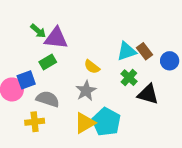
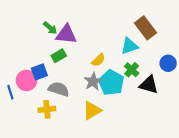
brown rectangle: (144, 51) -> (146, 28), moved, size x1.5
blue circle: (170, 61) -> (168, 63), moved
yellow semicircle: (92, 67) -> (98, 60), turned -80
cyan pentagon: (106, 122) -> (111, 83), moved

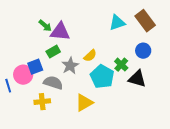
brown rectangle: (146, 28) -> (145, 21), moved
cyan triangle: (129, 46) -> (117, 23), moved
blue circle: (168, 63) -> (143, 51), moved
gray star: (93, 82) -> (70, 66), moved

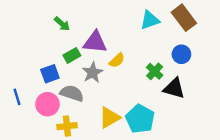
purple triangle: (60, 32) -> (95, 42), moved
pink circle: (23, 75) -> (47, 104), moved
cyan pentagon: (102, 77) -> (140, 119), moved
yellow cross: (42, 102) -> (67, 126), moved

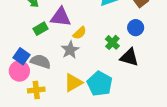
gray star: (93, 73) -> (70, 50), moved
blue square: (50, 74) -> (21, 56), moved, turned -35

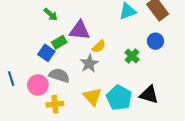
blue square: (21, 56) -> (46, 53), moved
black triangle: (129, 57) -> (149, 95), moved
yellow triangle: (73, 83) -> (92, 97), turned -42

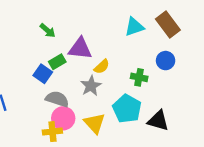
green cross: (132, 56) -> (139, 77), turned -32
pink circle: (38, 85) -> (63, 118), moved
cyan pentagon: (119, 98) -> (127, 109), moved

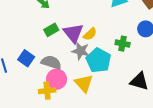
purple triangle: (80, 49) -> (73, 33), moved, turned 45
blue square: (43, 74) -> (26, 58), moved
gray star: (91, 86) -> (81, 51), turned -30
cyan pentagon: (127, 109) -> (98, 60), moved

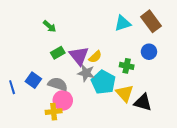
yellow triangle: (84, 83) -> (125, 93), moved

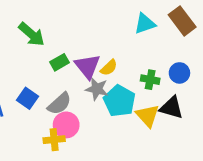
green arrow: (50, 26) -> (31, 34), moved, size x1.5
blue circle: (149, 52) -> (179, 73), moved
gray semicircle: (58, 84) -> (59, 104), turned 120
black triangle: (143, 102) -> (171, 108), moved

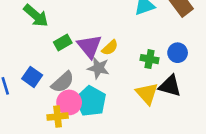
cyan pentagon: (119, 101) -> (91, 101), moved

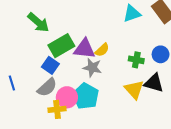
green rectangle: (63, 42) -> (61, 46), size x1.6
purple triangle: (90, 46) -> (85, 49), turned -45
blue square: (32, 77) -> (50, 65), moved
gray semicircle: (63, 82) -> (47, 87), moved

